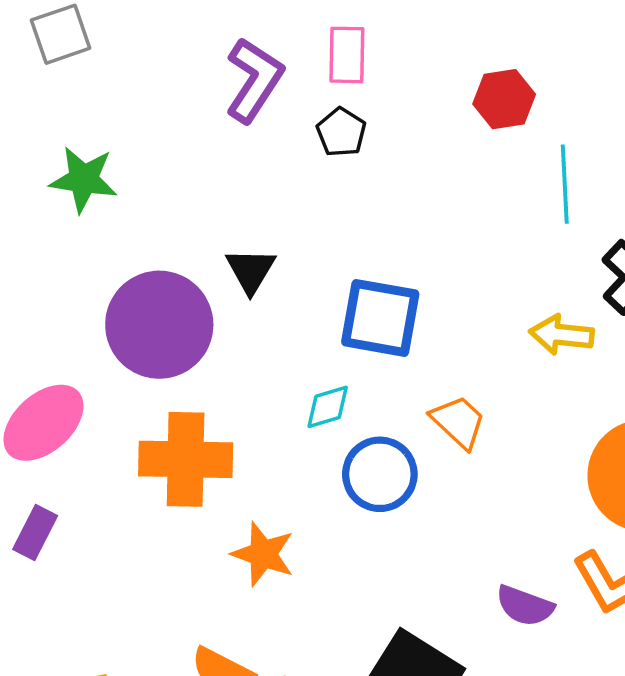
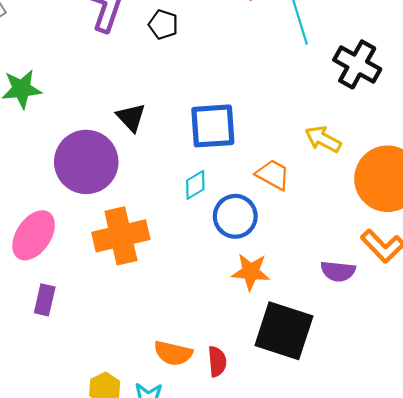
yellow arrow: (562, 335) -> (323, 139), moved, turned 36
orange star: (263, 554) -> (251, 272), moved

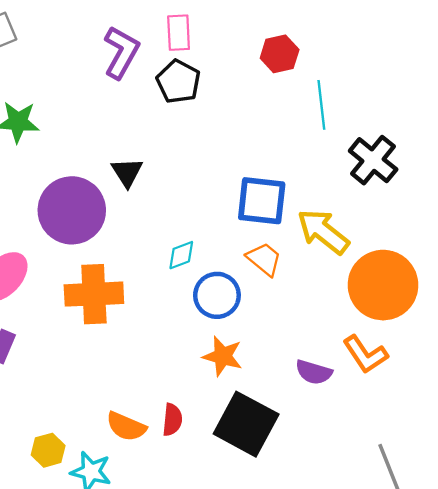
black pentagon: (163, 25) -> (178, 82), size x1.4
blue square: (213, 126) -> (262, 201), moved
yellow arrow: (323, 139) -> (323, 232), size x1.4
red semicircle: (217, 362) -> (172, 420), moved

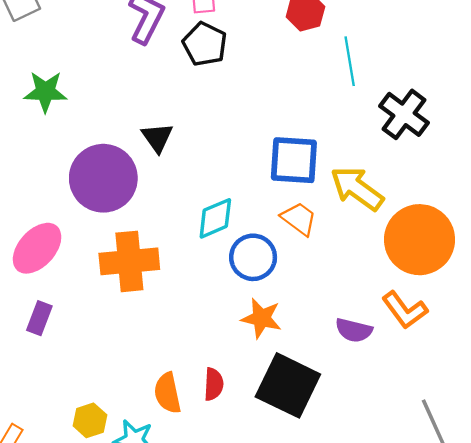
cyan diamond: (181, 255) -> (215, 218), size x1.4
orange semicircle: (126, 426) -> (168, 393), turned 57

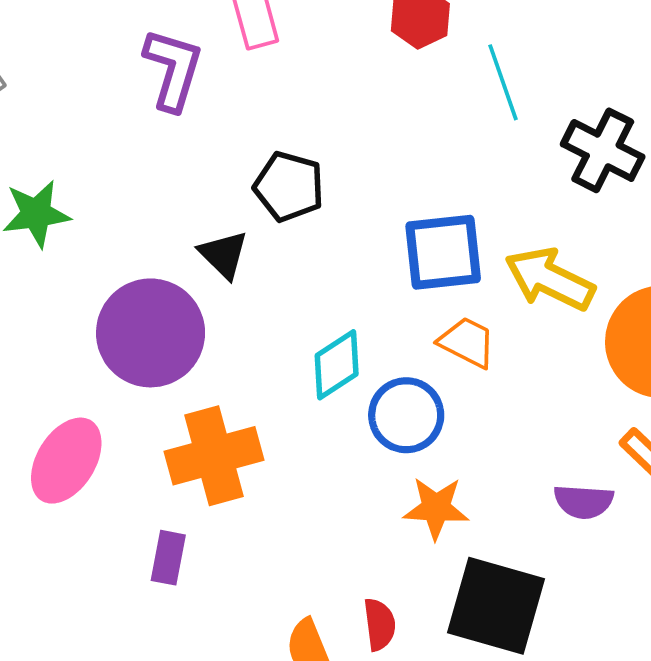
black pentagon: (205, 44) -> (289, 187), moved
purple rectangle: (39, 318) -> (168, 558), moved

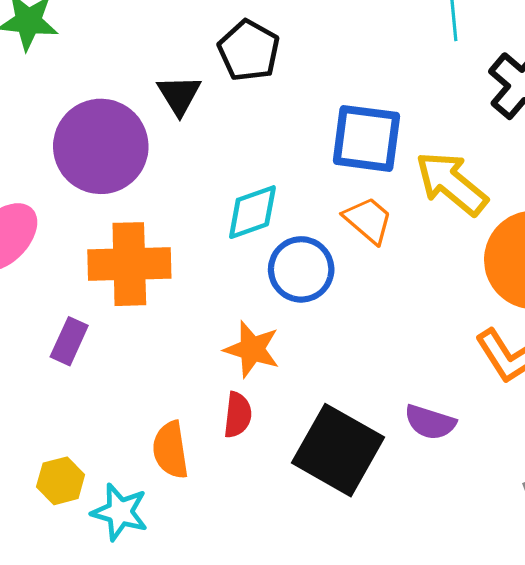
purple semicircle: (584, 501) -> (430, 422), moved
orange star: (436, 508) -> (252, 349), moved
red semicircle: (379, 624) -> (238, 415), moved

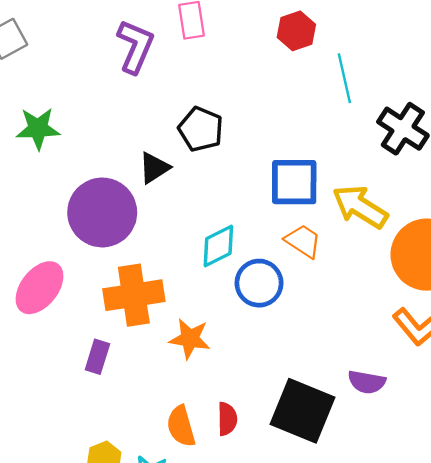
black triangle: (179, 95) -> (154, 168), turned 36
orange star: (252, 349) -> (190, 339), moved
red semicircle: (238, 415) -> (227, 419), moved

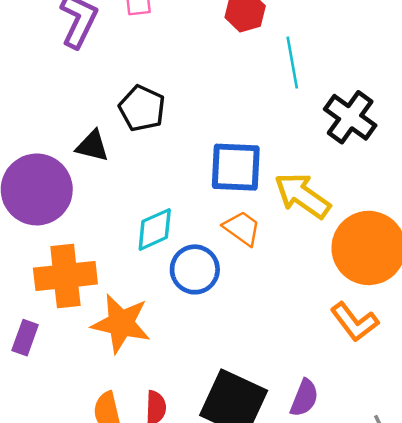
black triangle: (154, 168) -> (92, 146), turned 44
orange star: (190, 339) -> (121, 324), size x1.4
purple semicircle: (367, 382) -> (304, 398), moved, turned -81

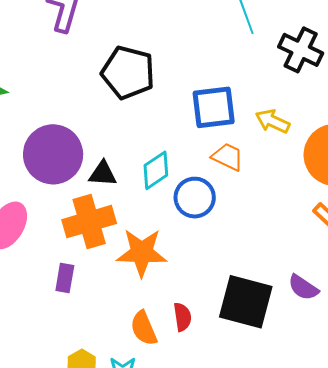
black pentagon: (142, 108) -> (128, 72), size x1.4
black triangle: (92, 146) -> (103, 174), moved
yellow arrow: (302, 196) -> (273, 121), size x0.7
purple semicircle: (304, 398) -> (303, 287), turned 112

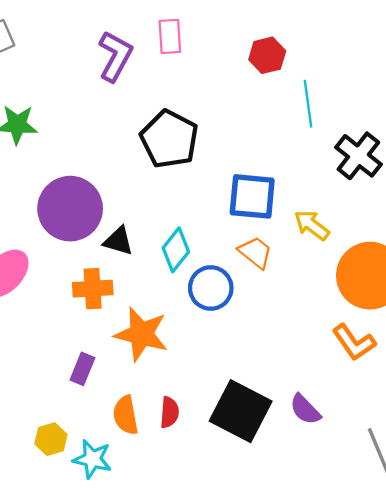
cyan diamond: (156, 170) -> (176, 250), turned -30
orange cross: (89, 222) -> (93, 289), size x0.7
purple rectangle: (65, 278) -> (82, 369), moved

